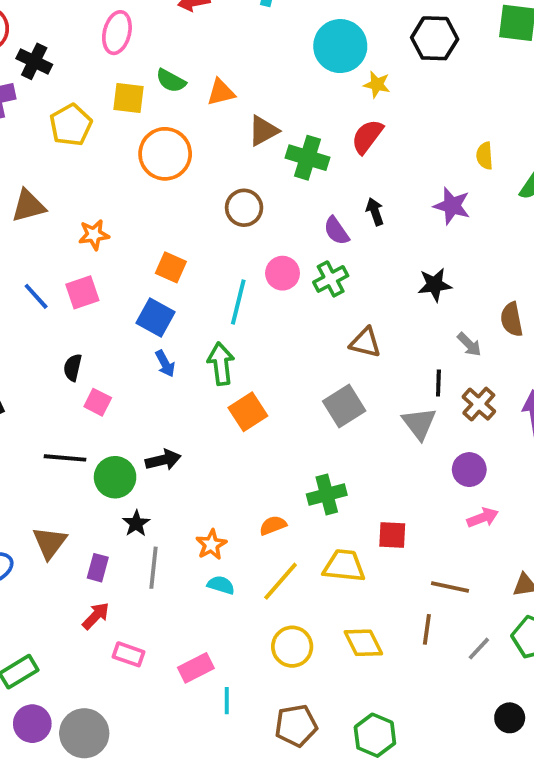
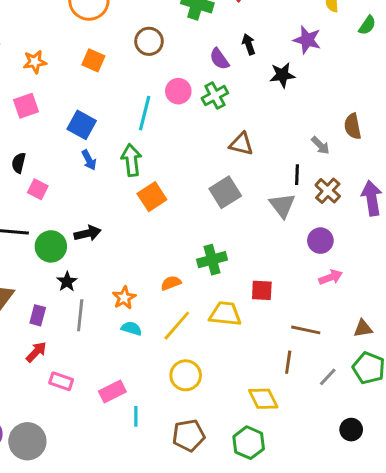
orange square: (171, 267) -> (93, 60), moved
black star: (435, 285) -> (282, 75), moved
yellow diamond: (363, 643) -> (263, 399), moved

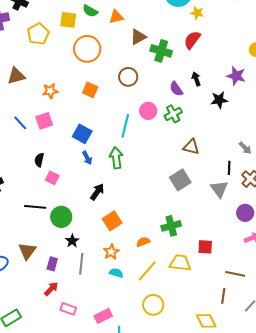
orange square: (152, 197) -> (112, 221), moved
black arrow: (87, 233) -> (97, 192), moved, turned -42

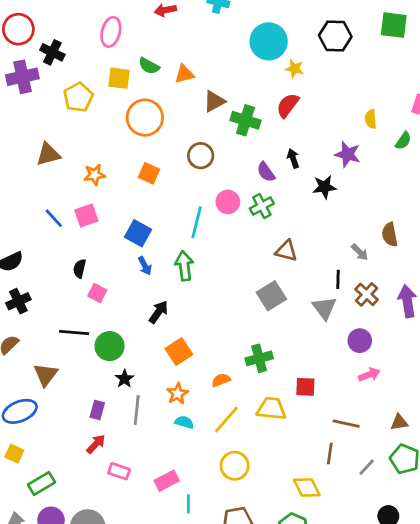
brown triangle: (27, 251) -> (46, 375), moved

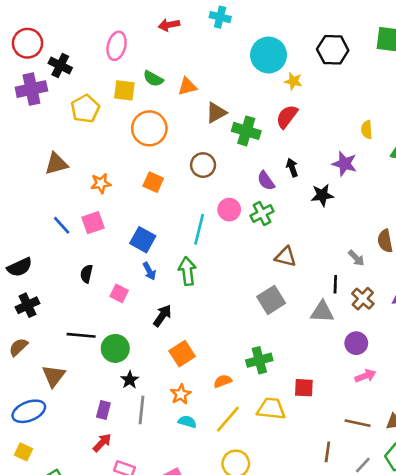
pink square: (97, 293) -> (119, 293), moved
gray triangle: (324, 308) -> (322, 312), turned -50
brown line: (346, 424) -> (358, 423), moved

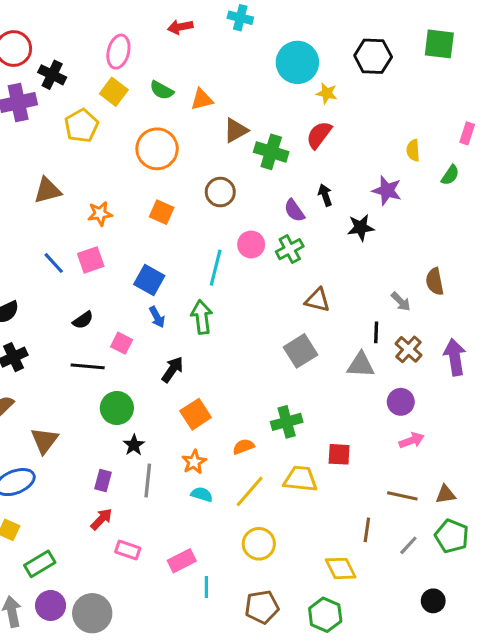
yellow square: (124, 90) -> (114, 92), moved, turned 30
black semicircle: (86, 274) -> (83, 320), turned -138
black line: (81, 335) -> (88, 366), moved

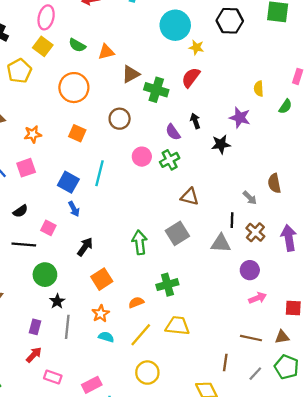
cyan line: (216, 268) -> (100, 173), moved
green arrow: (202, 317) -> (140, 242), moved
red square: (339, 454) -> (293, 308), moved

